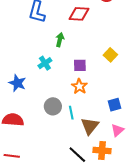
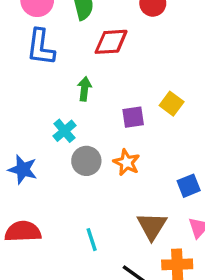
purple square: (80, 65) -> (133, 117), moved
gray circle: (53, 106) -> (86, 161), moved
cyan line: (71, 113) -> (92, 240), moved

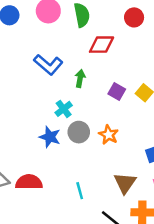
blue L-shape: (41, 47) -> (48, 65), moved, turned -60
purple square: (133, 117) -> (117, 91), moved, turned 35
blue star: (23, 169) -> (50, 137), moved

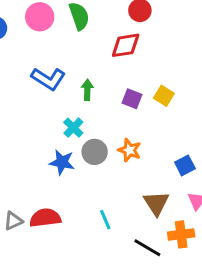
red diamond: (102, 45) -> (126, 45), moved

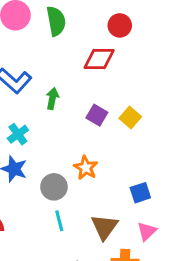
cyan cross: (73, 128) -> (18, 134), moved
gray circle: (95, 152) -> (54, 187), moved
cyan line: (105, 220) -> (59, 221), moved

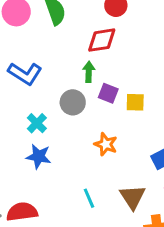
green arrow: (52, 98) -> (89, 72), moved
yellow square: (130, 117) -> (135, 102), moved, turned -30
gray circle: (54, 187) -> (73, 102), moved

